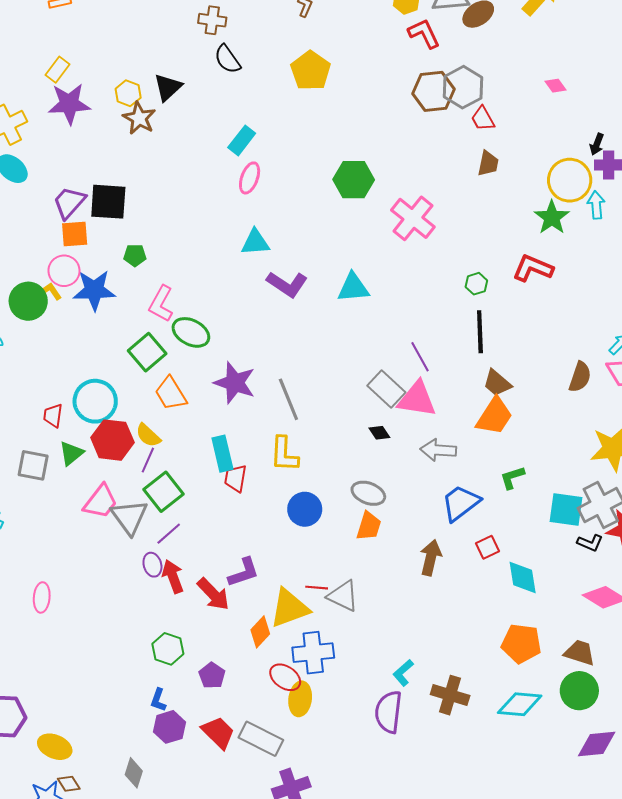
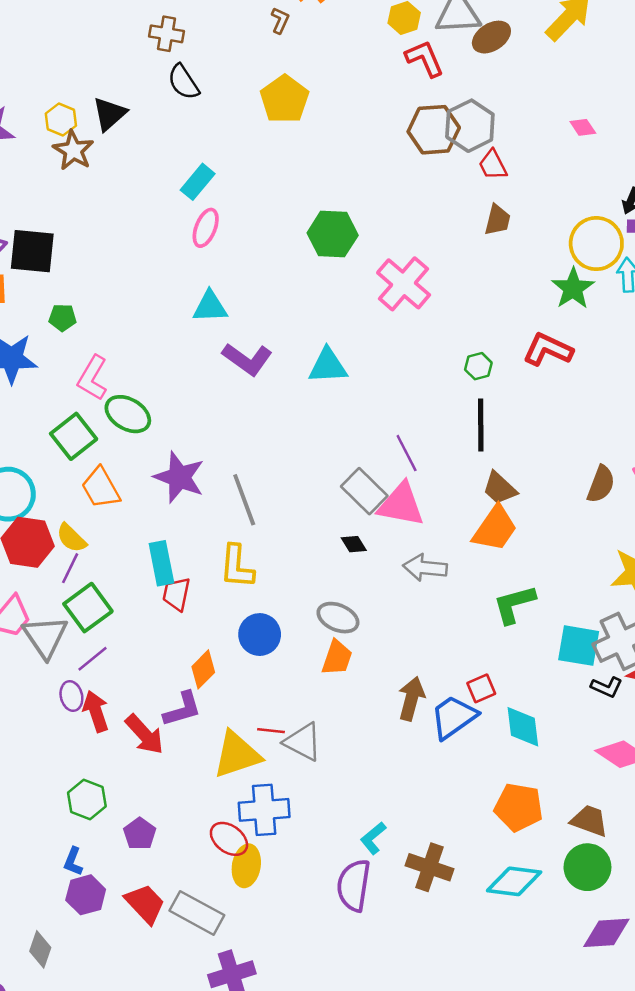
green L-shape: (512, 478) -> (514, 604), size x1.4
blue trapezoid: (461, 503) -> (454, 717), moved
orange diamond: (260, 632) -> (203, 669), moved

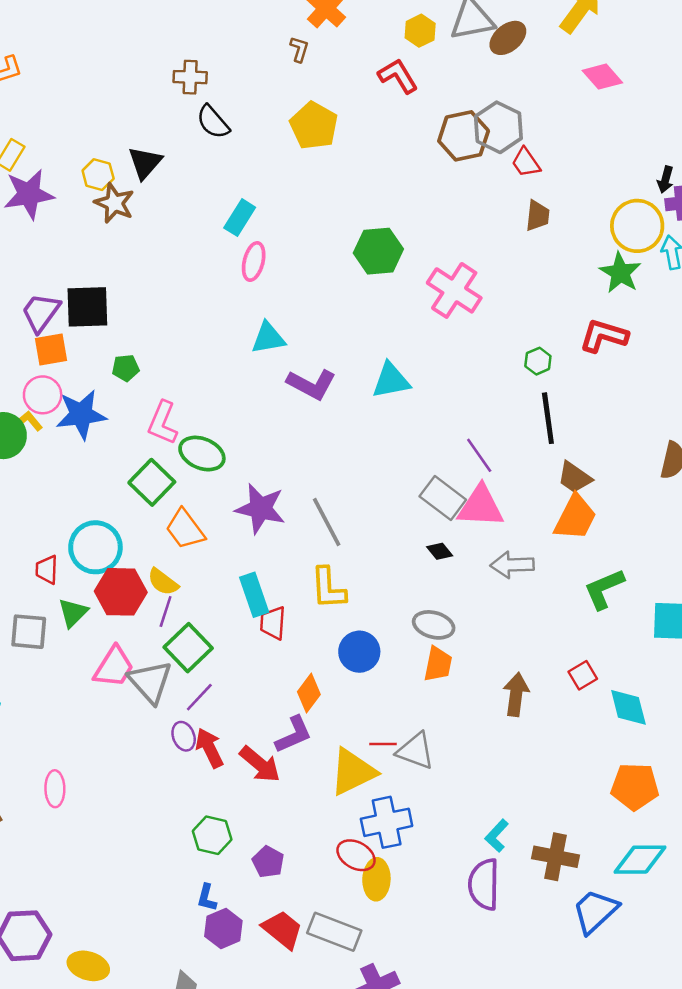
red L-shape: (425, 59) -> (398, 76), moved
pink diamond: (583, 127) -> (602, 77), moved, size x1.5
blue trapezoid: (454, 717) -> (595, 911), moved

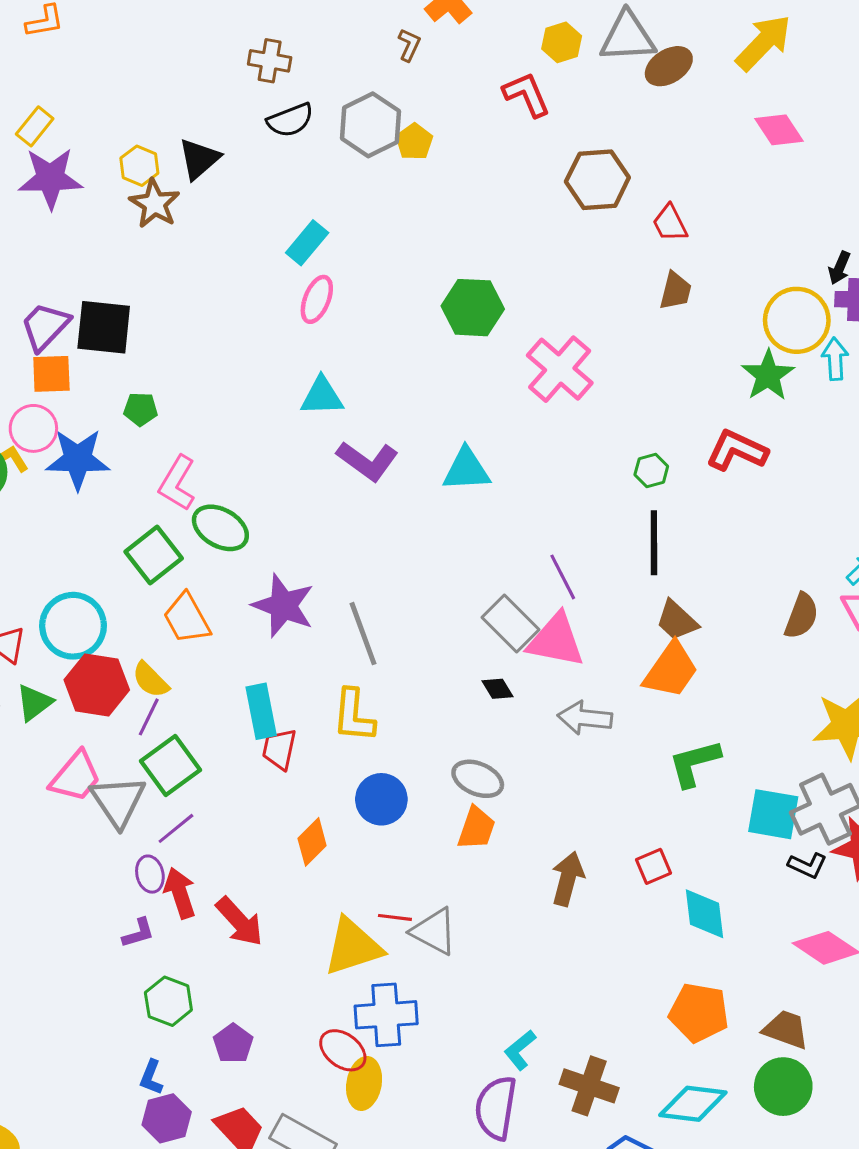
black semicircle: (213, 122) -> (290, 120), turned -78
yellow pentagon: (314, 126) -> (414, 142), size x0.6
gray hexagon: (498, 127) -> (371, 125), moved
purple L-shape: (294, 735) -> (138, 933), moved, size x0.7

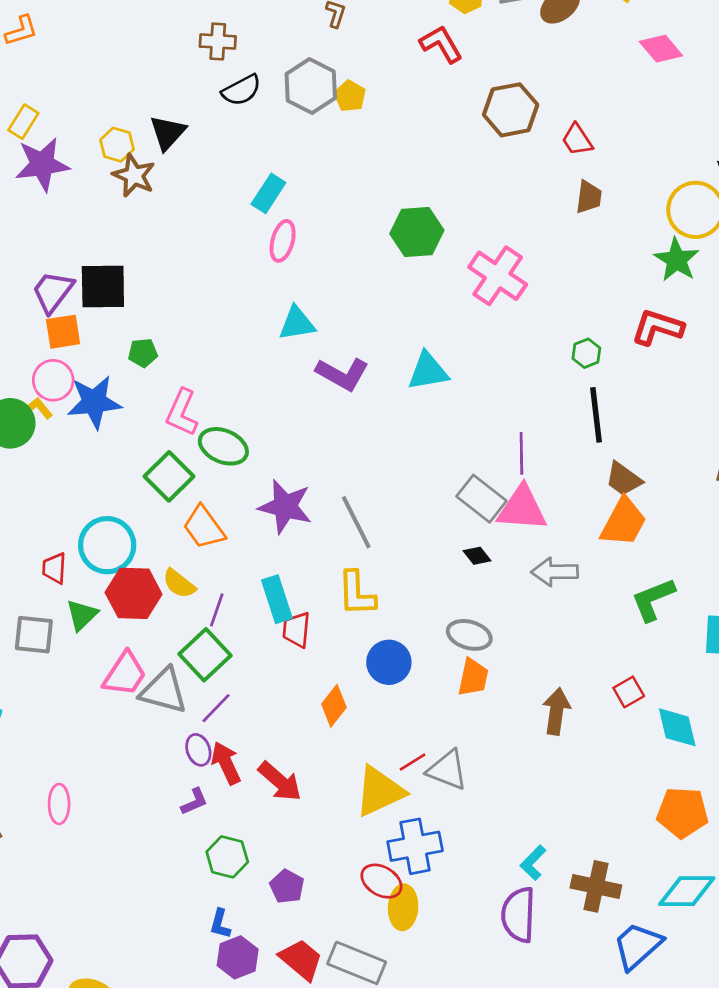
purple line: (563, 577) -> (521, 453), turned 33
purple line: (149, 717) -> (217, 610), moved
gray triangle: (118, 801) -> (164, 691), turned -34
red line: (395, 917) -> (413, 762), turned -32

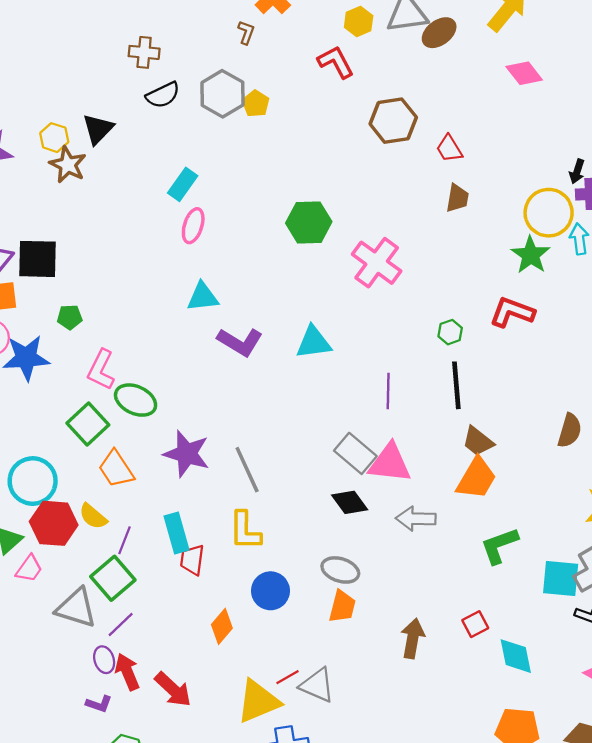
purple line: (521, 453) -> (388, 391), moved
black diamond: (477, 556) -> (350, 502), size x1.5
pink trapezoid: (125, 674) -> (29, 569), moved, size x0.7
purple L-shape: (194, 802) -> (99, 704), turned 40

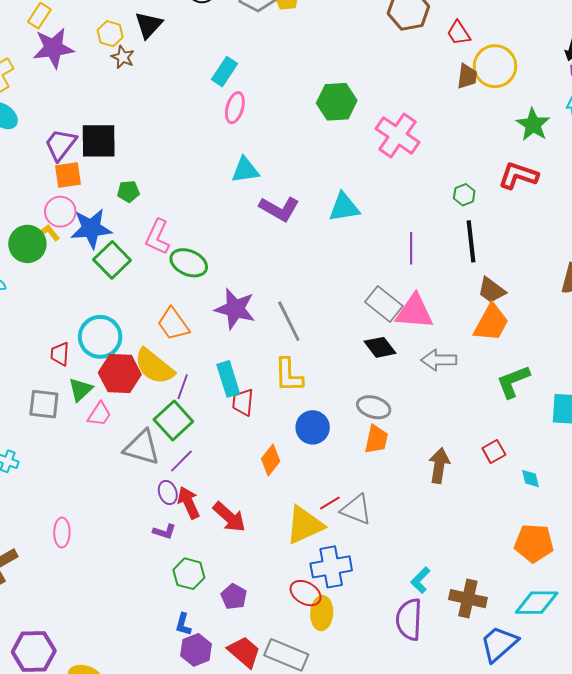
brown star: (68, 165) -> (123, 57), size x0.7
yellow circle: (549, 213) -> (495, 66), moved
green square: (88, 424) -> (112, 260), moved
yellow semicircle: (93, 516) -> (154, 366), size x1.6
cyan diamond: (516, 656) -> (530, 479), size x0.6

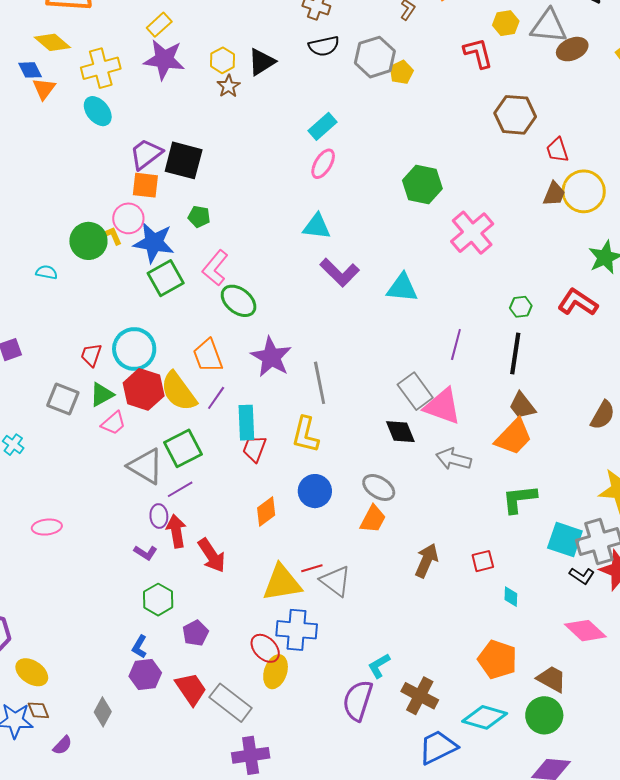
purple line: (183, 387) -> (216, 398), moved
pink ellipse: (62, 533) -> (47, 527), turned 68

